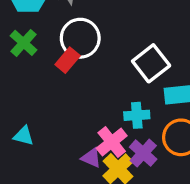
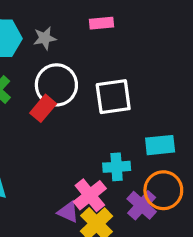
white square: (151, 63) -> (113, 97), moved, turned 30
purple cross: (143, 153) -> (142, 205), moved

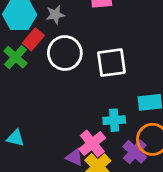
red rectangle: (43, 108) -> (33, 39), moved

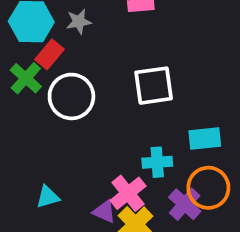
white circle: (65, 53) -> (71, 96), moved
cyan triangle: (15, 138) -> (48, 197), moved, turned -30

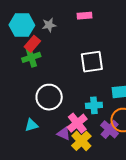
green cross: (26, 78) -> (31, 57), moved, turned 30
white circle: (71, 96) -> (49, 97), moved

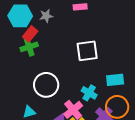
cyan cross: (94, 105) -> (89, 93), turned 35

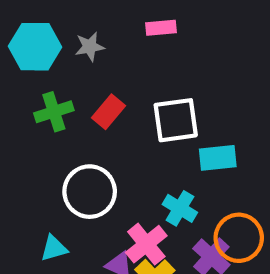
red rectangle: (30, 34) -> (109, 112), moved
cyan rectangle: (115, 80) -> (218, 158), moved

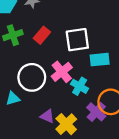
pink cross: (146, 244) -> (62, 72), moved
cyan triangle: (54, 248) -> (13, 99), moved

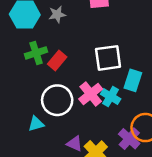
red rectangle: (42, 35) -> (57, 60), moved
cyan rectangle: (100, 60) -> (133, 80), turned -66
cyan cross: (80, 86) -> (111, 96), moved

